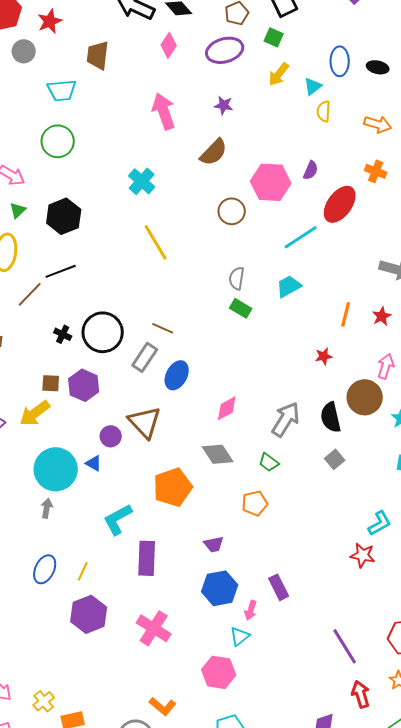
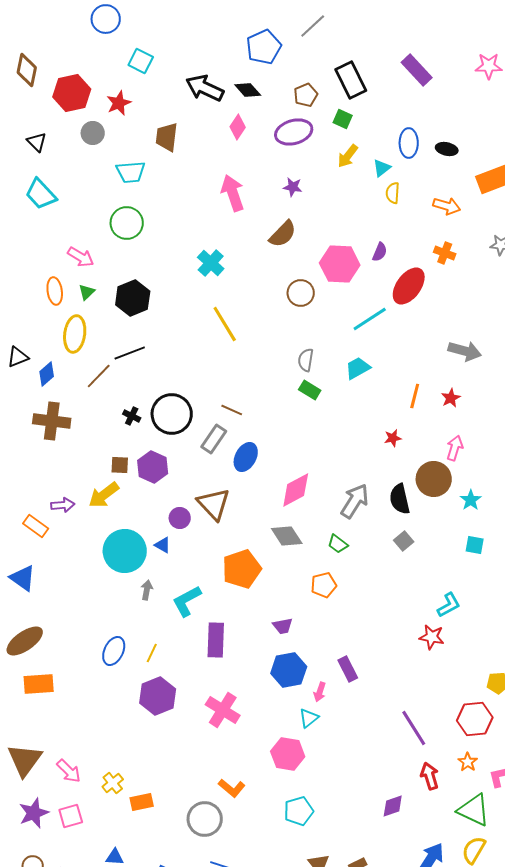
pink diamond: (227, 408) -> (296, 490), size x1.4
gray arrow: (47, 508) -> (147, 590), moved

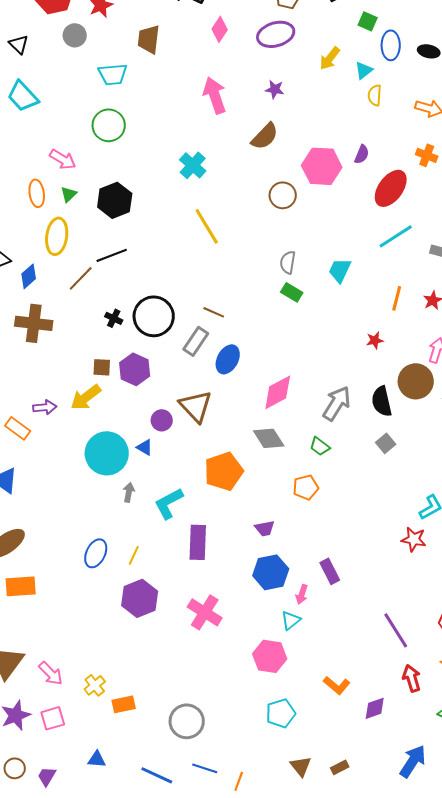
green square: (343, 119) -> (368, 21), moved
cyan line: (370, 319) -> (396, 236), moved
cyan trapezoid: (358, 368) -> (340, 270), turned -36
orange L-shape: (232, 788) -> (337, 685), moved

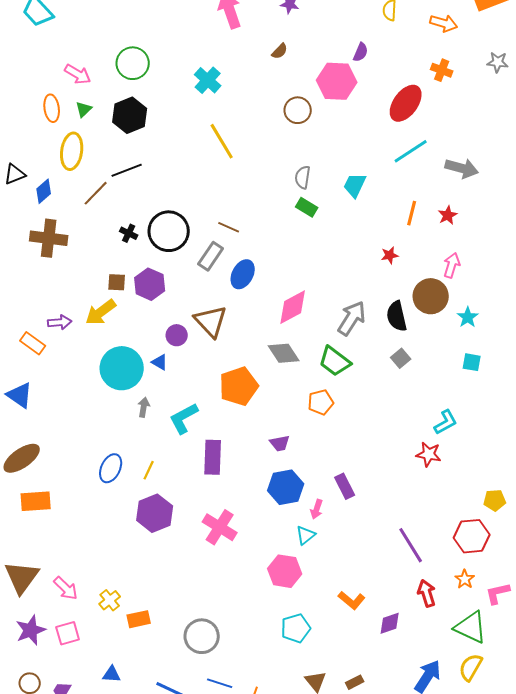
green circle: (109, 125) -> (133, 63), moved
brown semicircle: (265, 136) -> (280, 51), size x0.6
purple semicircle: (362, 154) -> (361, 52), moved
green trapezoid: (320, 446) -> (335, 361), size x1.6

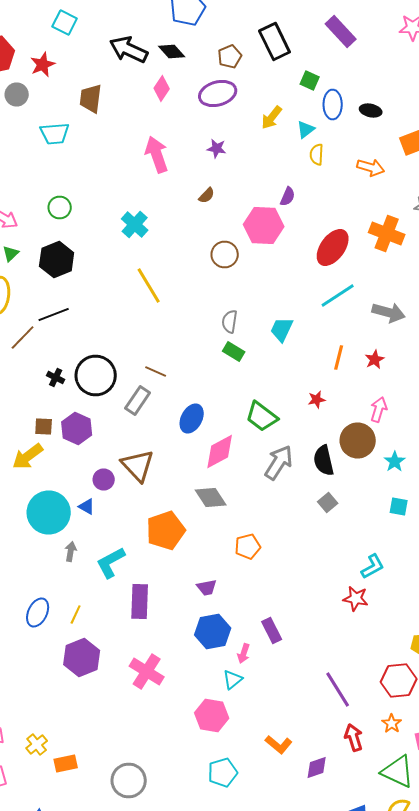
green circle: (133, 63) -> (60, 208), size x0.7
orange cross: (442, 70) -> (387, 234), moved, size x1.6
blue ellipse: (243, 274) -> (192, 418), moved
green trapezoid: (335, 361) -> (262, 416), moved

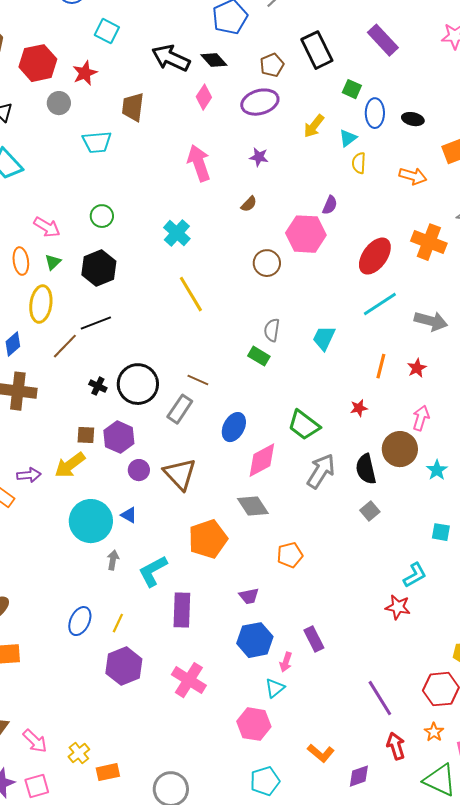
green rectangle: (234, 352) -> (259, 356), moved
purple circle: (104, 480) -> (139, 470), moved
cyan square: (399, 506) -> (441, 532), moved

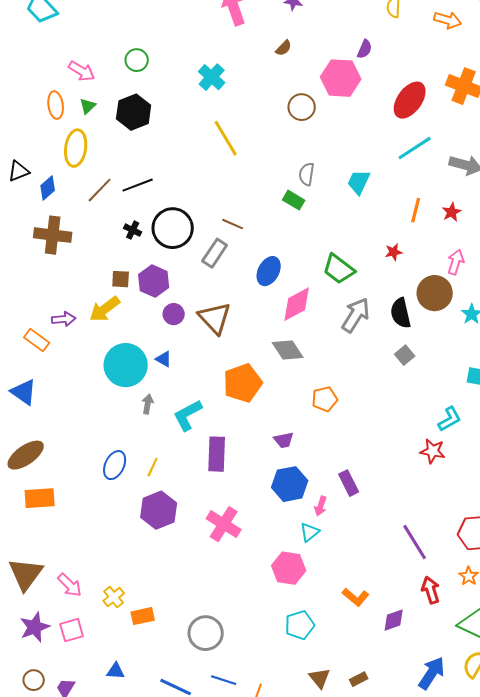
black line: (96, 323) -> (138, 185), moved

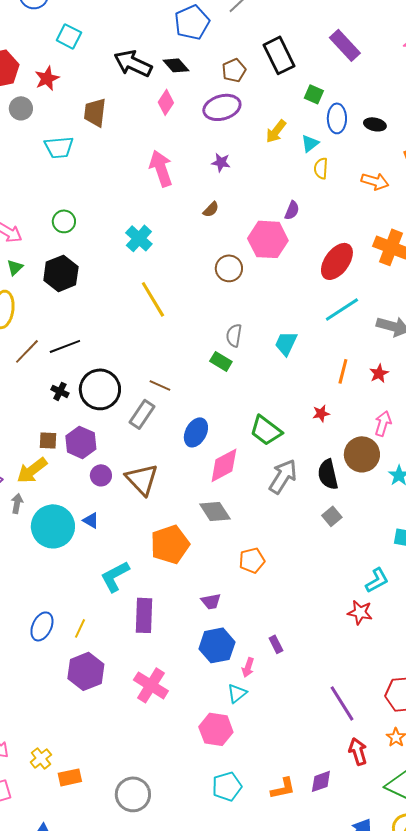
gray arrow: (148, 404) -> (17, 503), moved
purple rectangle: (349, 483) -> (276, 644), size x0.7
orange L-shape: (356, 597) -> (283, 788), moved, turned -52

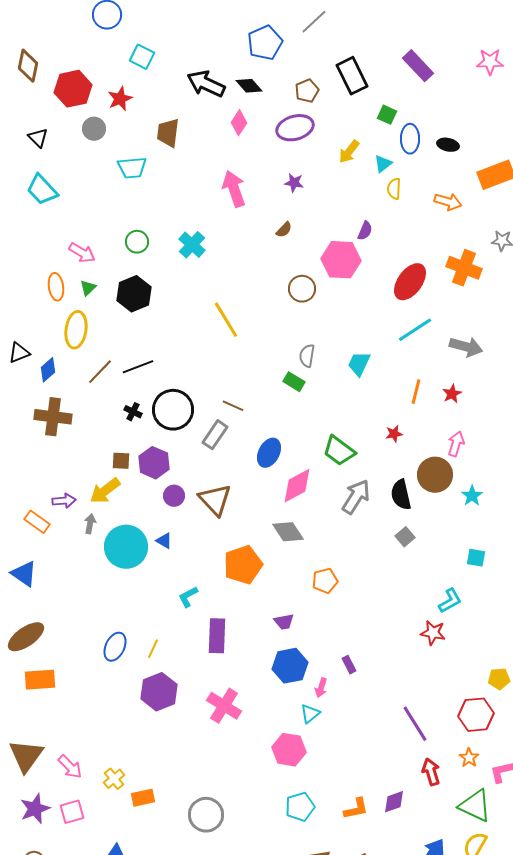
cyan cross: (139, 238) -> (192, 245), moved
cyan L-shape: (115, 576) -> (188, 597), size x0.7

